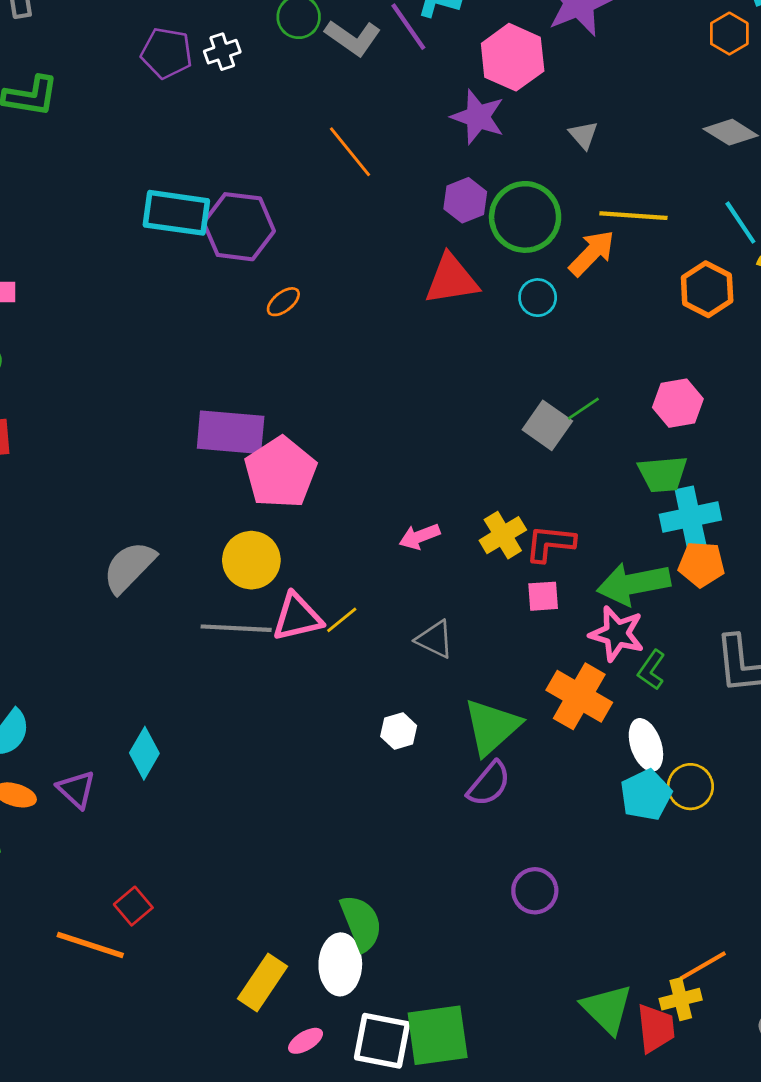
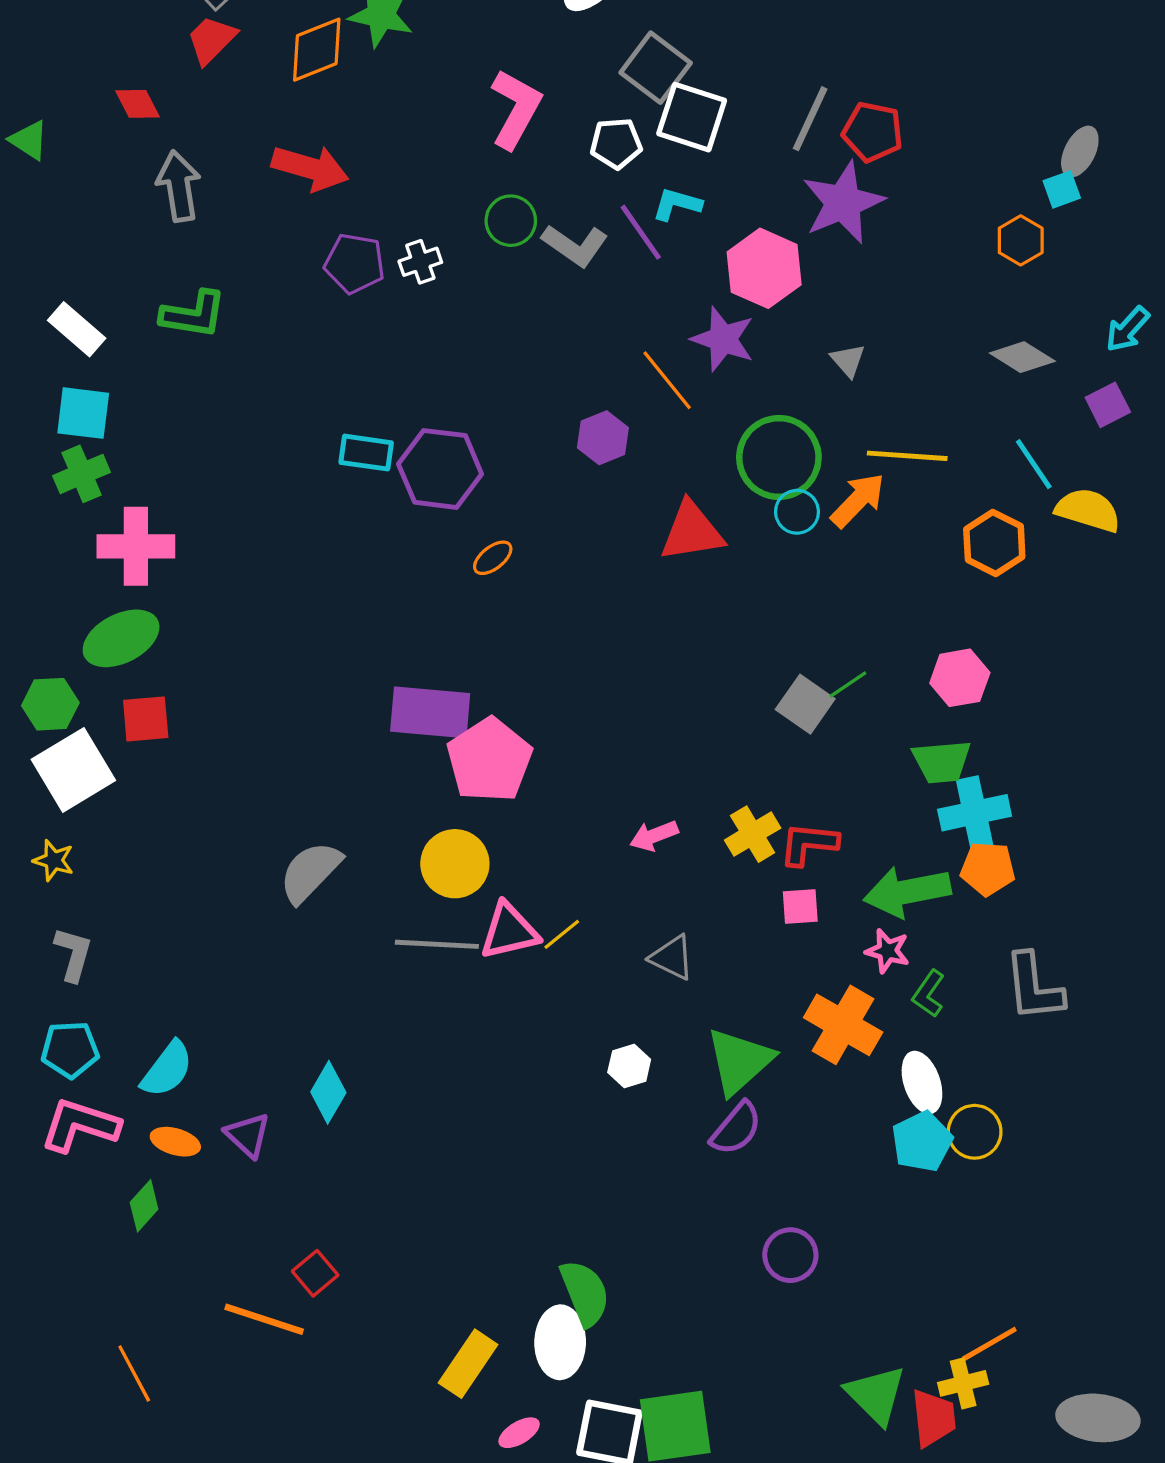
orange line: (350, 152) -> (667, 380), moved
purple hexagon: (465, 200) -> (603, 438), moved
cyan rectangle: (176, 213) -> (366, 453), size x0.7
cyan circle: (538, 298) -> (797, 512), moved
pink star: (617, 634) -> (887, 951), size x0.7

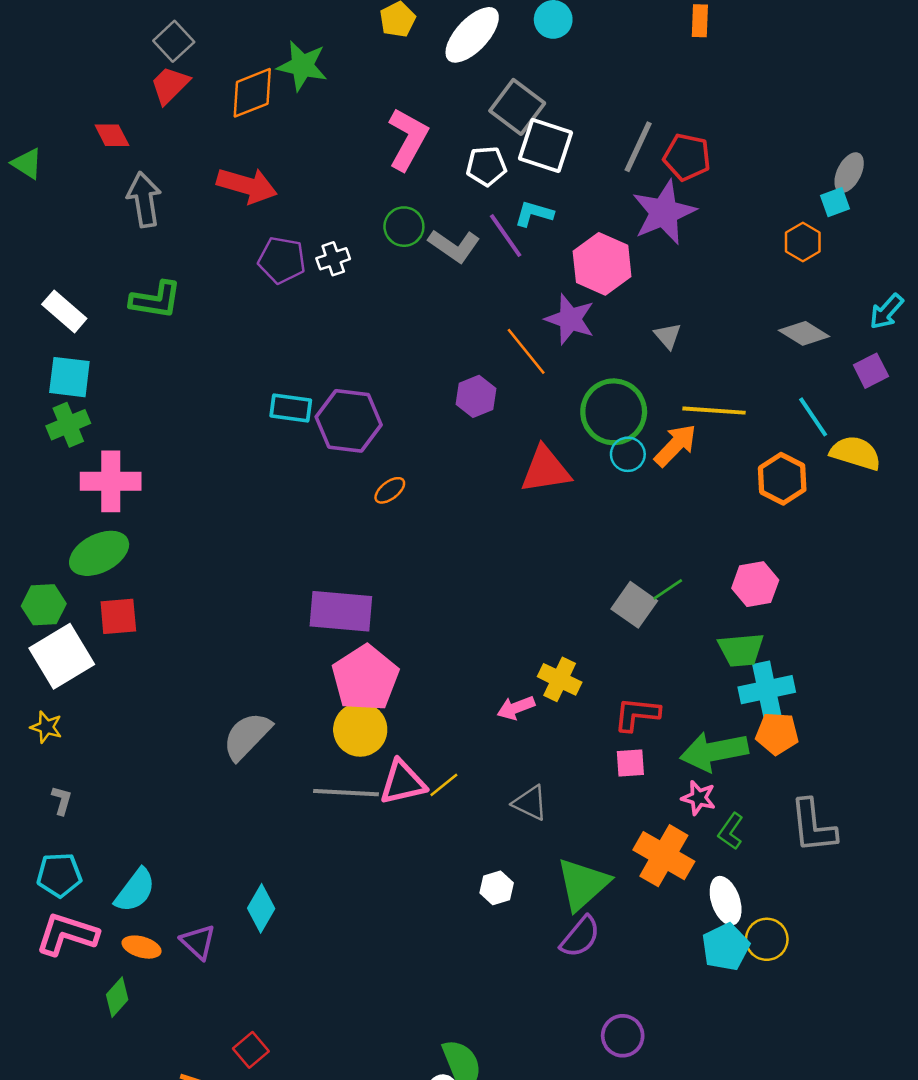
pink pentagon: (489, 760) -> (365, 678), moved
yellow cross: (753, 834) -> (560, 679), moved, turned -33
gray L-shape: (73, 954) -> (62, 800), size x0.7

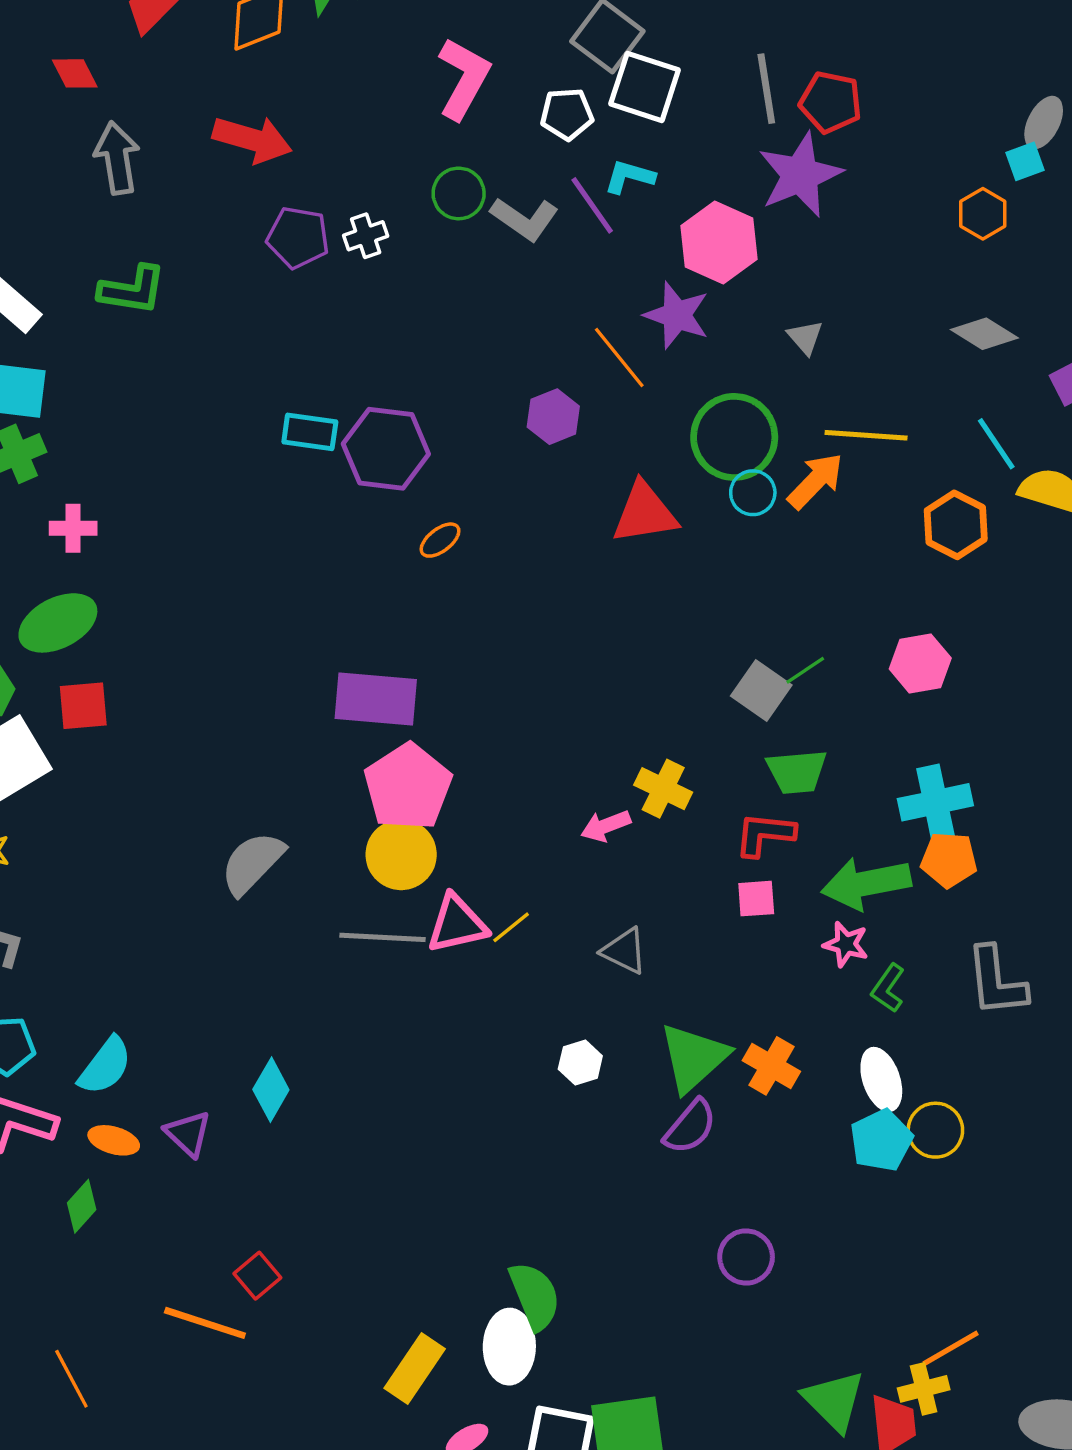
gray line: (638, 147) -> (766, 89), turned -34
pink cross: (111, 481) -> (73, 528), size x0.6
green trapezoid: (741, 650) -> (797, 772), moved
orange cross: (664, 856) -> (771, 1066), moved, size x0.7

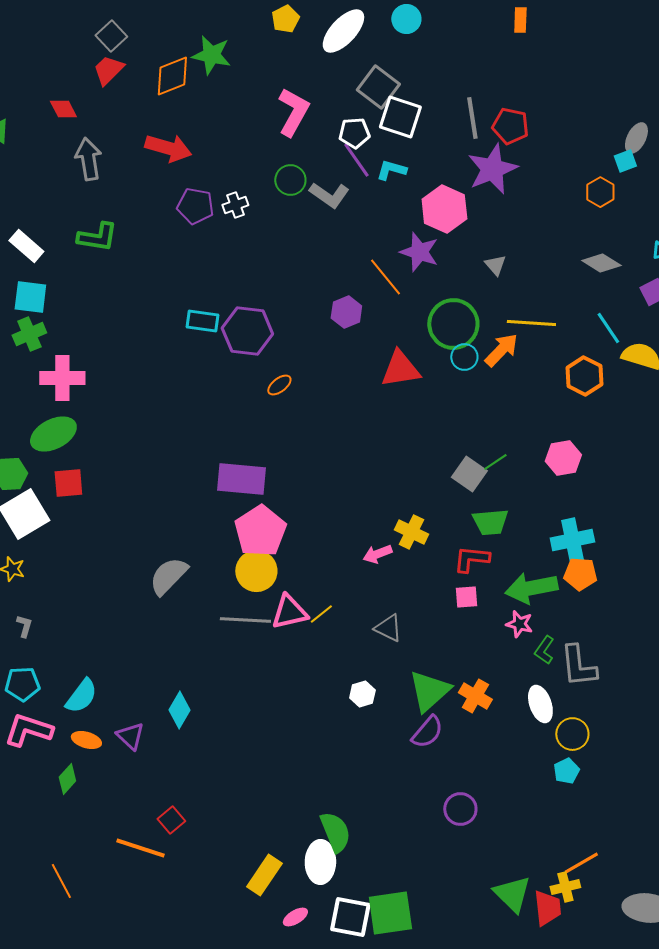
purple line: (592, 205) -> (356, 160), moved
pink cross: (73, 528) -> (62, 378), size x1.6
gray L-shape: (996, 981) -> (578, 666), moved
cyan pentagon: (881, 1140) -> (566, 771), moved, size x0.7

